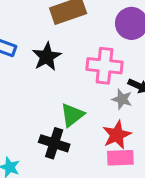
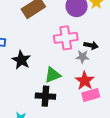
black star: (47, 57) -> (21, 60), moved
green triangle: (72, 115) -> (53, 75), turned 30

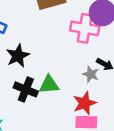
pink cross: (66, 38) -> (85, 28), moved
black cross: (45, 96) -> (26, 89), moved

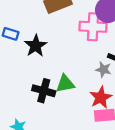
black star: (18, 56) -> (36, 46), moved

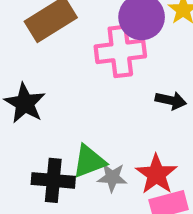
gray star: (103, 69) -> (112, 177), moved

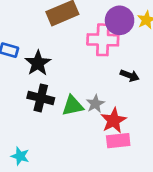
gray star: (112, 177) -> (95, 104), moved, turned 30
black cross: (53, 180) -> (41, 98), moved

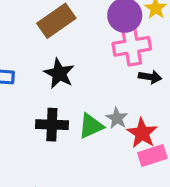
pink cross: (103, 40) -> (132, 46), moved
black star: (38, 63) -> (59, 73), moved

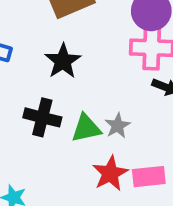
red star: (142, 133) -> (110, 173), moved

